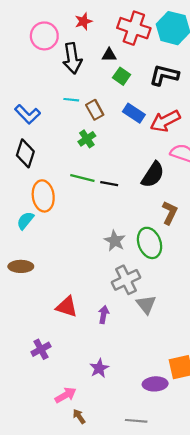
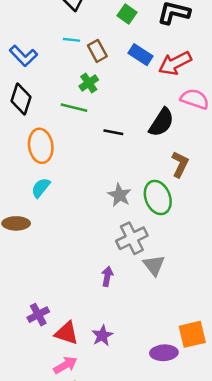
green line: (82, 178) -> (74, 108), moved
cyan semicircle: (25, 221) -> (41, 188), moved
red triangle: (67, 307) -> (67, 333), moved

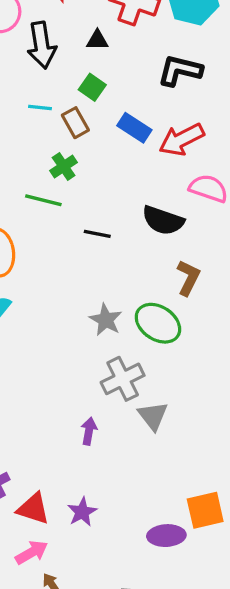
green square: (127, 14) -> (92, 87), moved
black semicircle: (161, 122) -> (163, 220), turned 76
green ellipse: (158, 198) -> (158, 323), turned -36

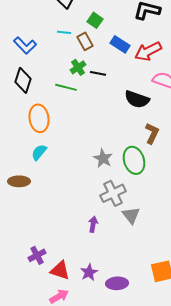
black line: (97, 234) -> (98, 73), moved
green ellipse: (158, 323) -> (134, 160), turned 40
purple ellipse: (166, 536) -> (117, 283), moved

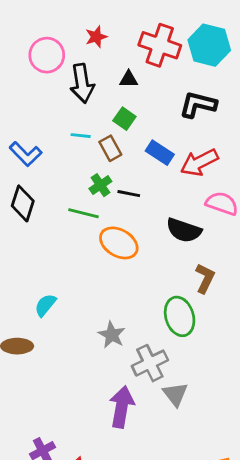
orange ellipse: (39, 118) -> (119, 243), moved, turned -52
gray star: (103, 158) -> (112, 335), moved
purple arrow: (93, 224) -> (122, 407), size x1.8

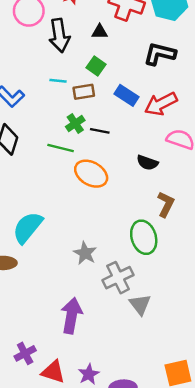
brown rectangle: (110, 148) -> (84, 92), turned -70
black semicircle: (184, 230) -> (147, 163), size x0.7
cyan semicircle: (45, 305) -> (28, 227), size x1.6
purple arrow: (122, 407) -> (72, 316), moved

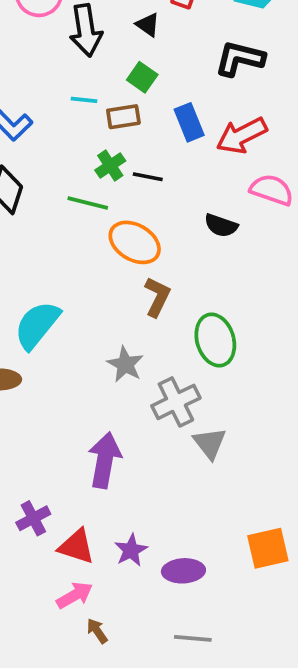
black triangle: (100, 32) -> (148, 25), turned 35
blue rectangle: (127, 95) -> (189, 122), turned 35
brown L-shape: (166, 204) -> (157, 297), moved

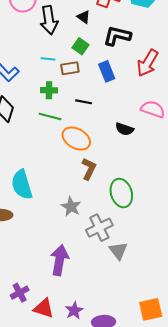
black L-shape: (240, 59) -> (117, 36), moved
red arrow: (242, 135) -> (148, 63), moved, turned -32
green cross: (110, 165) -> (49, 90), moved, turned 35
cyan semicircle: (37, 325) -> (22, 185), turned -56

